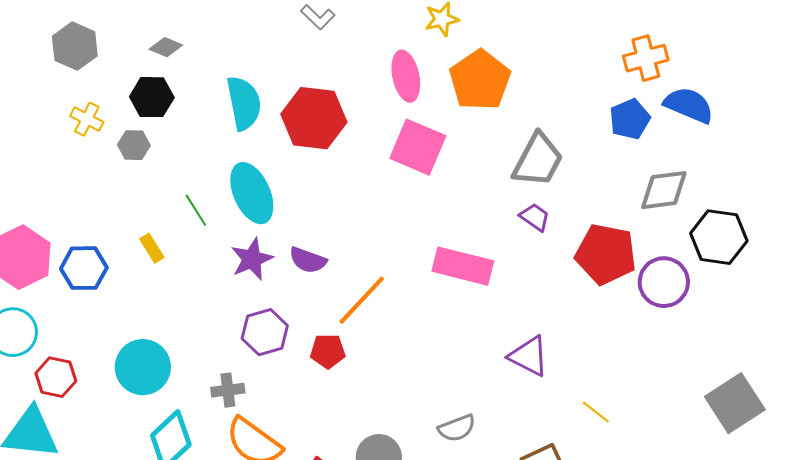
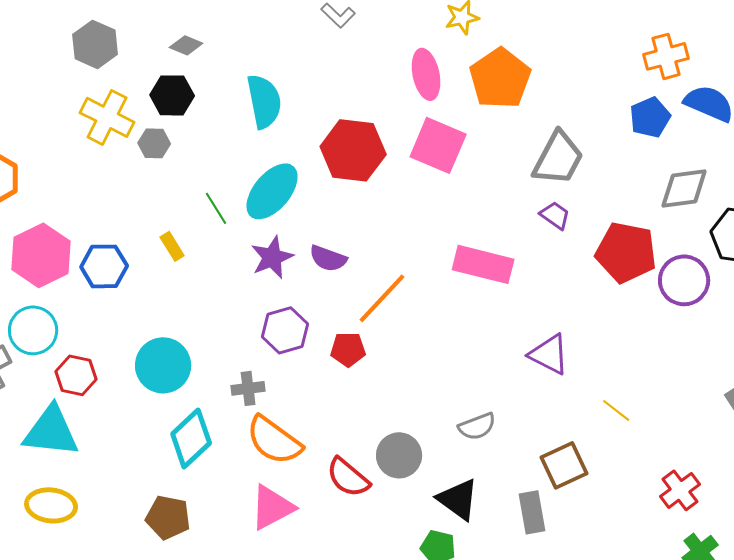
red hexagon: (314, 118) -> (353, 150), moved
yellow cross: (87, 119) -> (107, 117), size x1.6
cyan ellipse: (252, 193) -> (272, 191), turned 64

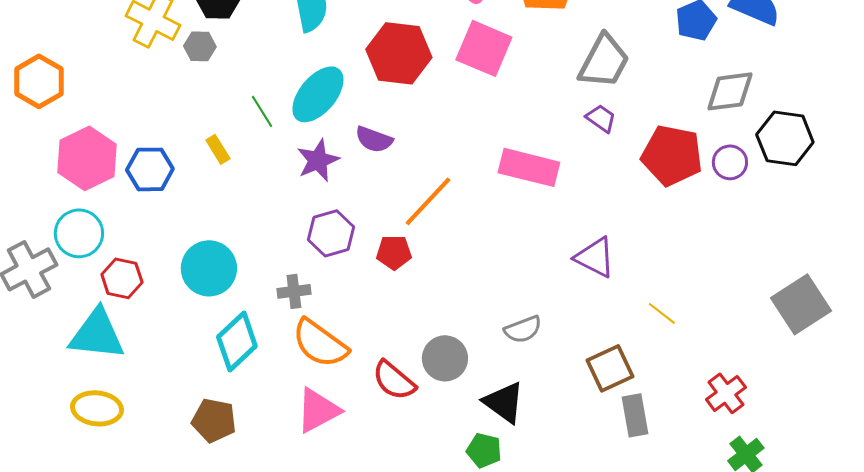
purple semicircle: (328, 258) -> (374, 139), moved
purple circle: (684, 280) -> (730, 162), moved, size x0.7
gray rectangle: (532, 512) -> (635, 415), moved

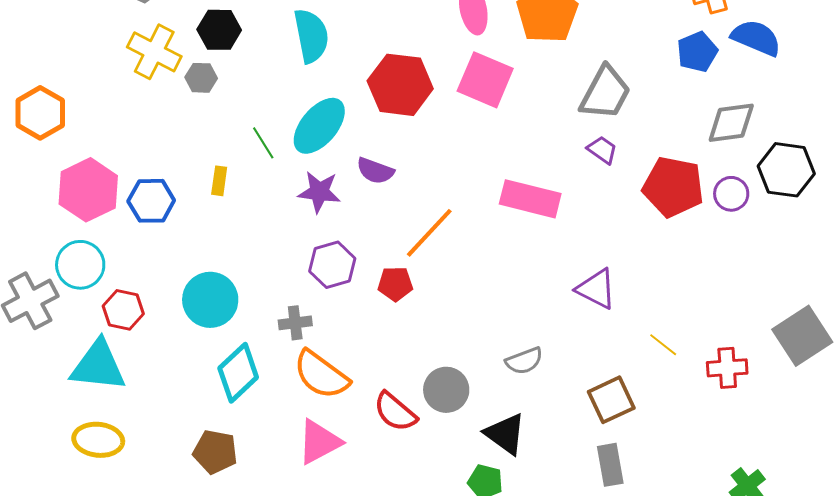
yellow rectangle: (218, 149) -> (219, 181), turned 40
purple star: (318, 160) -> (319, 192), turned 30
red cross: (726, 393) -> (727, 368), moved, turned 33
gray rectangle: (635, 415) -> (610, 465), moved

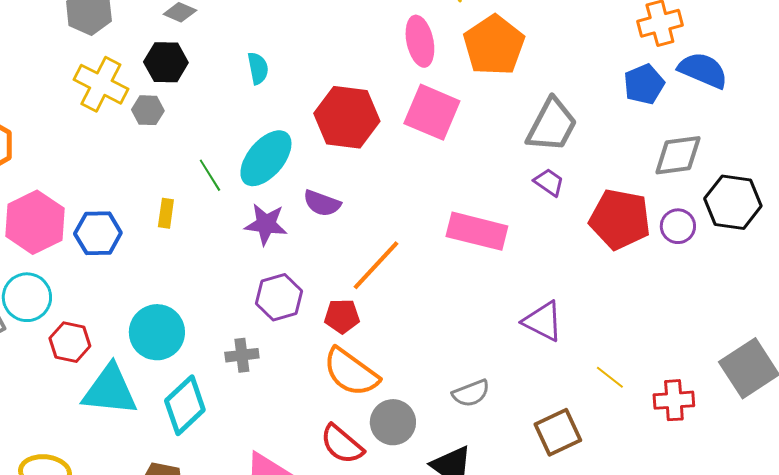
cyan semicircle: (311, 36) -> (258, 68), size x0.6
cyan triangle: (98, 366) -> (110, 390), moved
orange semicircle: (321, 375) -> (351, 372), moved

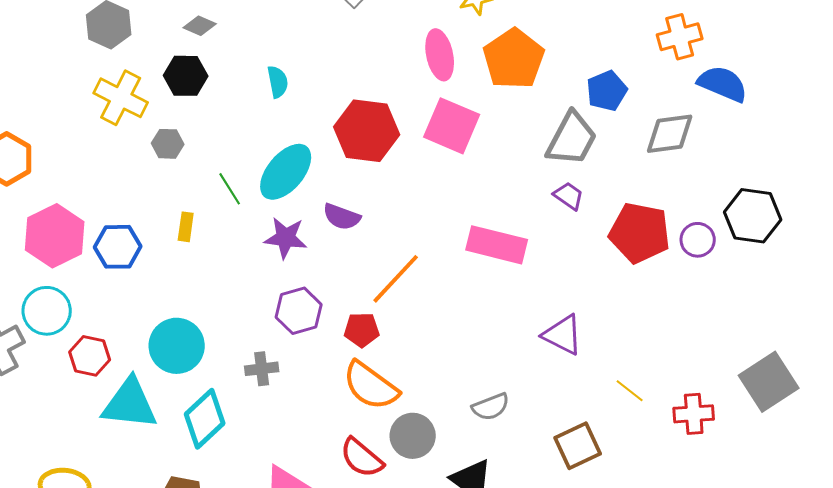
blue pentagon: (644, 84) -> (607, 91), moved
gray hexagon: (148, 110) -> (168, 144), moved
gray diamond: (678, 155) -> (670, 134), moved

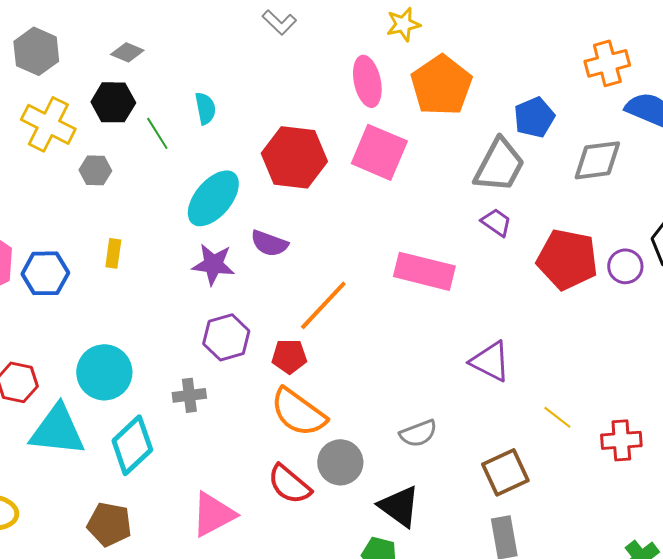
green line: (230, 189) -> (157, 133), moved

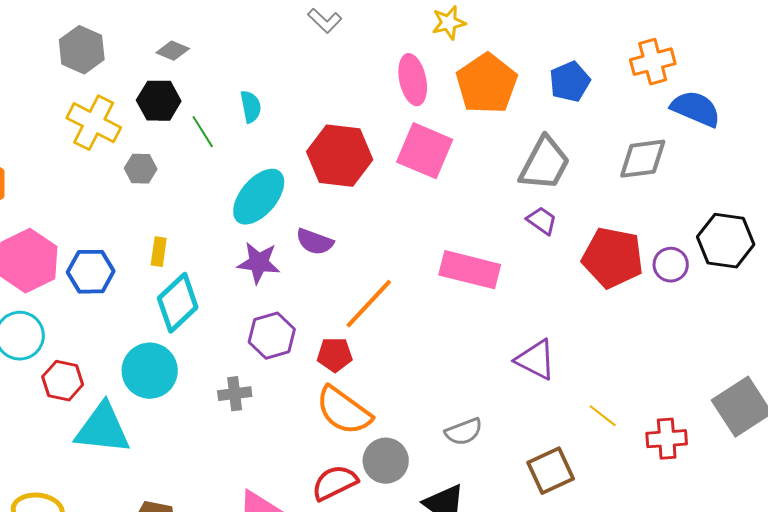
blue pentagon: (534, 117) -> (570, 82), moved
cyan diamond: (132, 445) -> (178, 303), moved
red semicircle: (289, 484) -> (335, 483), turned 114

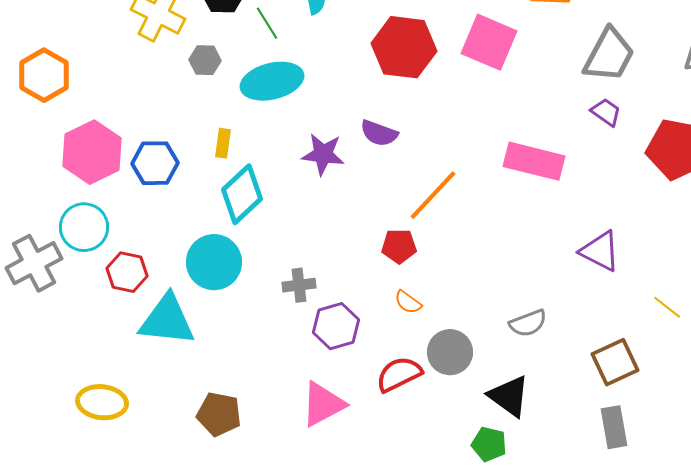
cyan ellipse: (259, 197) -> (272, 81), moved, turned 36
purple hexagon: (272, 336) -> (336, 326), moved
orange semicircle: (344, 411) -> (408, 302), size x0.5

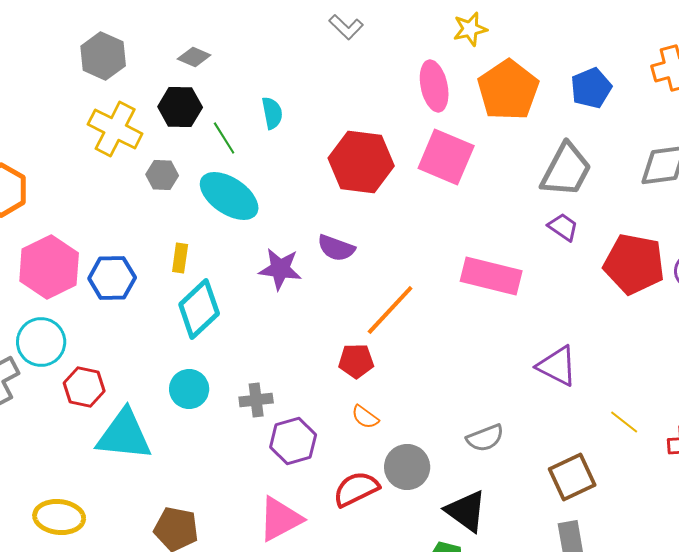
cyan ellipse: (272, 81) -> (229, 196), turned 48
cyan circle: (214, 262) -> (189, 389), moved, size x0.7

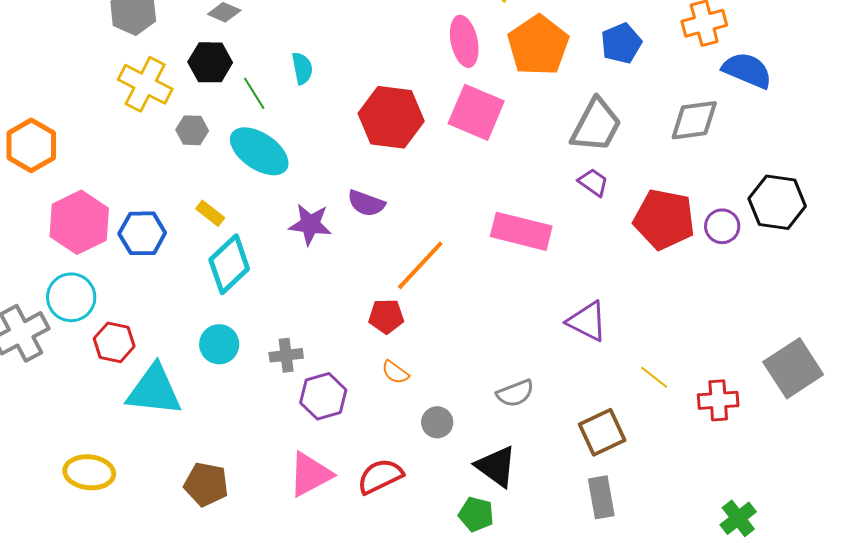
yellow rectangle: (180, 258) -> (210, 213), turned -60
gray circle: (407, 467) -> (437, 422), size x0.7
red semicircle: (356, 489) -> (380, 476), moved

